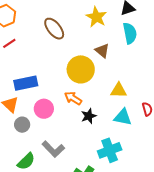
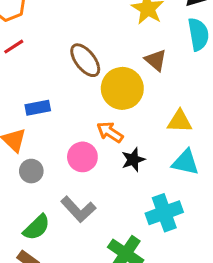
brown ellipse: (54, 29) -> (85, 60), moved
blue rectangle: (26, 83) -> (38, 108), size x0.7
pink circle: (44, 109) -> (82, 157), moved

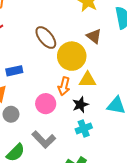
yellow triangle: (180, 121) -> (88, 80), moved
orange arrow: (110, 132) -> (64, 86), turned -108
cyan cross: (164, 213) -> (84, 128), moved, size x0.7

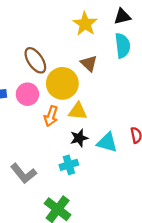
pink circle: (46, 104) -> (27, 94), moved
black star: (80, 105) -> (79, 138), moved

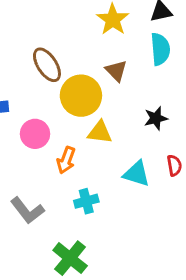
pink circle: (27, 94) -> (35, 134), moved
orange arrow: (51, 116) -> (66, 160), moved
black star: (79, 138) -> (156, 118), moved

